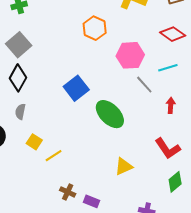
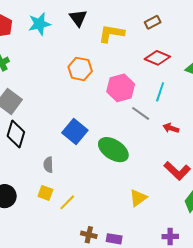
cyan line: (168, 68) -> (160, 92), turned -42
red arrow: (171, 105) -> (171, 128), turned -63
gray semicircle: (20, 112) -> (48, 165), moved

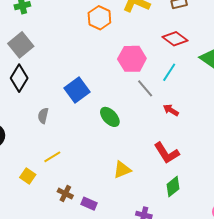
orange hexagon: (80, 69) -> (99, 18), moved
green ellipse: (113, 150) -> (110, 117), size x0.7
yellow square: (45, 193) -> (28, 176), moved

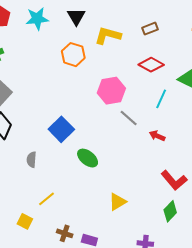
cyan line: (169, 72) -> (161, 99), moved
green ellipse: (110, 117) -> (88, 158), moved
red L-shape: (167, 153) -> (174, 180), moved

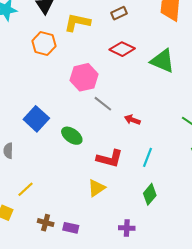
cyan line: (161, 99) -> (148, 157), moved
green ellipse: (88, 158) -> (72, 136), moved
red L-shape: (174, 180) -> (110, 159), moved, turned -32

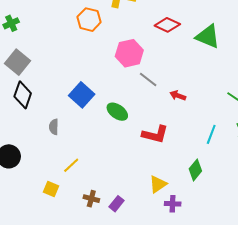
cyan line: (148, 157) -> (211, 134), moved
yellow triangle: (96, 188) -> (158, 184), moved
purple rectangle: (71, 228) -> (117, 204), turned -63

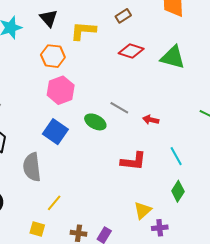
pink hexagon: (129, 53) -> (61, 90), moved
green ellipse: (117, 112) -> (95, 122), moved
gray semicircle: (54, 127) -> (32, 167), size x1.8
cyan line: (211, 134) -> (176, 156), moved, turned -42

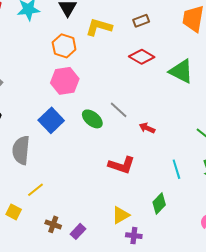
cyan line: (176, 156) -> (176, 169), moved

